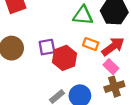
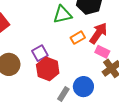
orange rectangle: (91, 44) -> (78, 38), turned -32
red hexagon: (65, 58) -> (48, 69), moved

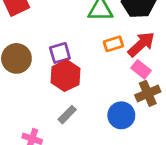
blue circle: (83, 87) -> (121, 115), moved
gray rectangle: (63, 94) -> (67, 115), moved

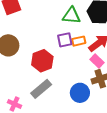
purple square: (60, 53) -> (65, 40), moved
gray rectangle: (67, 115) -> (41, 89), size x1.5

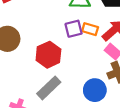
orange rectangle: (79, 41) -> (90, 29), turned 32

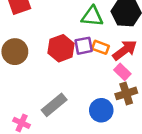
red hexagon: (48, 55) -> (61, 48), moved

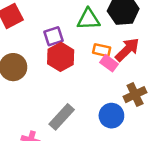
purple square: (84, 46) -> (54, 36), moved
pink rectangle: (122, 72) -> (109, 63), moved

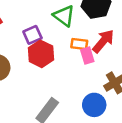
green triangle: (88, 19) -> (64, 16), turned 45
pink rectangle: (109, 63) -> (87, 56), turned 42

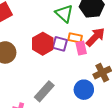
purple square: (32, 35) -> (60, 44), moved, turned 35

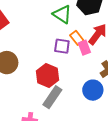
orange rectangle: (75, 38) -> (77, 38), turned 48
red hexagon: (43, 44) -> (48, 76), moved

